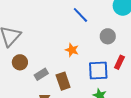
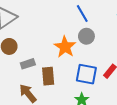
gray circle: (108, 36) -> (86, 36), moved
orange star: (72, 50) -> (65, 47), size x1.5

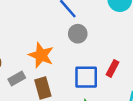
orange star: (65, 47) -> (41, 55), moved

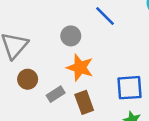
gray circle: (78, 34) -> (71, 36), moved

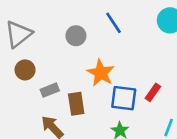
orange star: (80, 68) -> (101, 73), moved

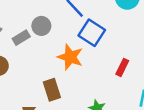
gray rectangle: (50, 90) -> (21, 38), moved
blue square: (124, 98) -> (92, 33), moved, turned 35

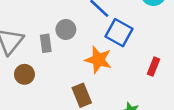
gray rectangle: (21, 38) -> (46, 43), turned -63

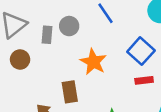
blue square: (119, 33) -> (141, 51), moved
red rectangle: (153, 67) -> (144, 80), turned 48

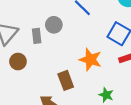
orange star: (93, 62) -> (90, 60), moved

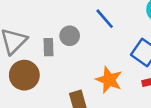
brown circle: (18, 62) -> (24, 75), size x1.5

